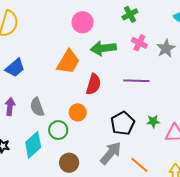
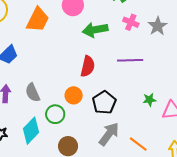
orange trapezoid: (68, 62) -> (38, 20), moved
black pentagon: (123, 123) -> (104, 103), moved

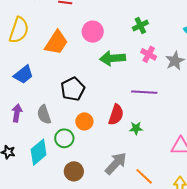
red semicircle: (88, 66) -> (116, 115), moved
green star: (149, 100) -> (136, 128), moved
black pentagon: (104, 103) -> (73, 89), moved

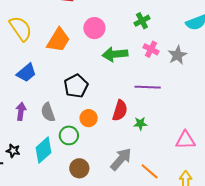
yellow semicircle: (19, 30) -> (21, 29), turned -52

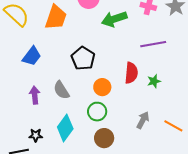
green circle: (69, 135) -> (97, 112), moved
gray arrow: (121, 159) -> (143, 120), size x0.7

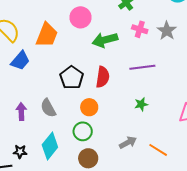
blue trapezoid: (32, 56) -> (20, 61), moved
red semicircle: (131, 73) -> (103, 77), moved
gray arrow: (143, 120) -> (128, 142), turned 30

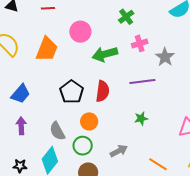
pink cross: (140, 29) -> (140, 43), turned -35
gray star: (167, 31) -> (165, 57), moved
blue trapezoid: (20, 61) -> (21, 94), moved
gray semicircle: (48, 108) -> (57, 131), moved
gray arrow: (128, 142) -> (119, 151), moved

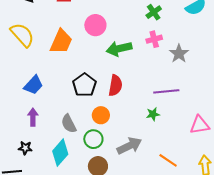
green cross: (126, 17) -> (154, 12), moved
purple line: (142, 81) -> (166, 91), moved
gray arrow: (119, 151) -> (129, 146), size x1.4
black star: (20, 166) -> (25, 148), moved

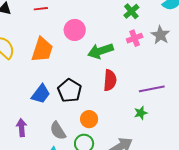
gray star: (179, 54) -> (160, 35), moved
blue trapezoid: (33, 85) -> (41, 94), moved
red semicircle: (115, 85) -> (110, 80), moved

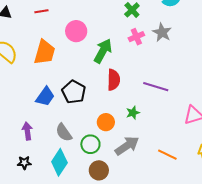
green arrow: (100, 51) -> (103, 51), turned 140
purple line: (152, 89) -> (156, 87), turned 30
green star: (141, 113) -> (133, 113), moved
orange circle: (89, 119) -> (106, 122), moved

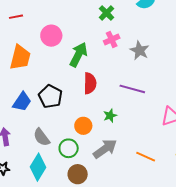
gray star: (162, 32) -> (140, 50), moved

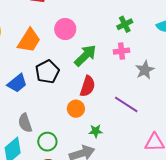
black pentagon: (50, 96) -> (47, 72), moved
green star: (110, 116) -> (96, 131), moved
orange circle: (83, 126) -> (76, 109), moved

